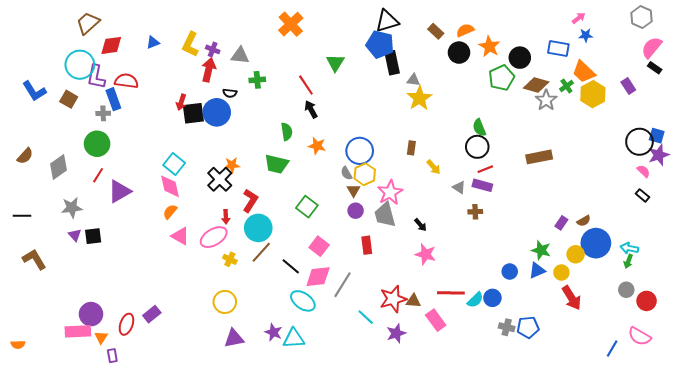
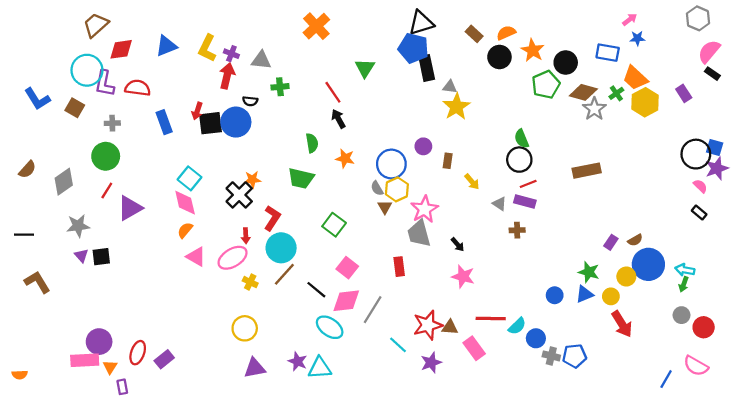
blue triangle: (153, 42) -> (166, 46), size x1.5
blue rectangle: (113, 99) -> (164, 122), moved
purple circle: (356, 211) -> (423, 146), moved
blue circle: (492, 298) -> (536, 338), moved
purple rectangle: (152, 314) -> (164, 359), moved

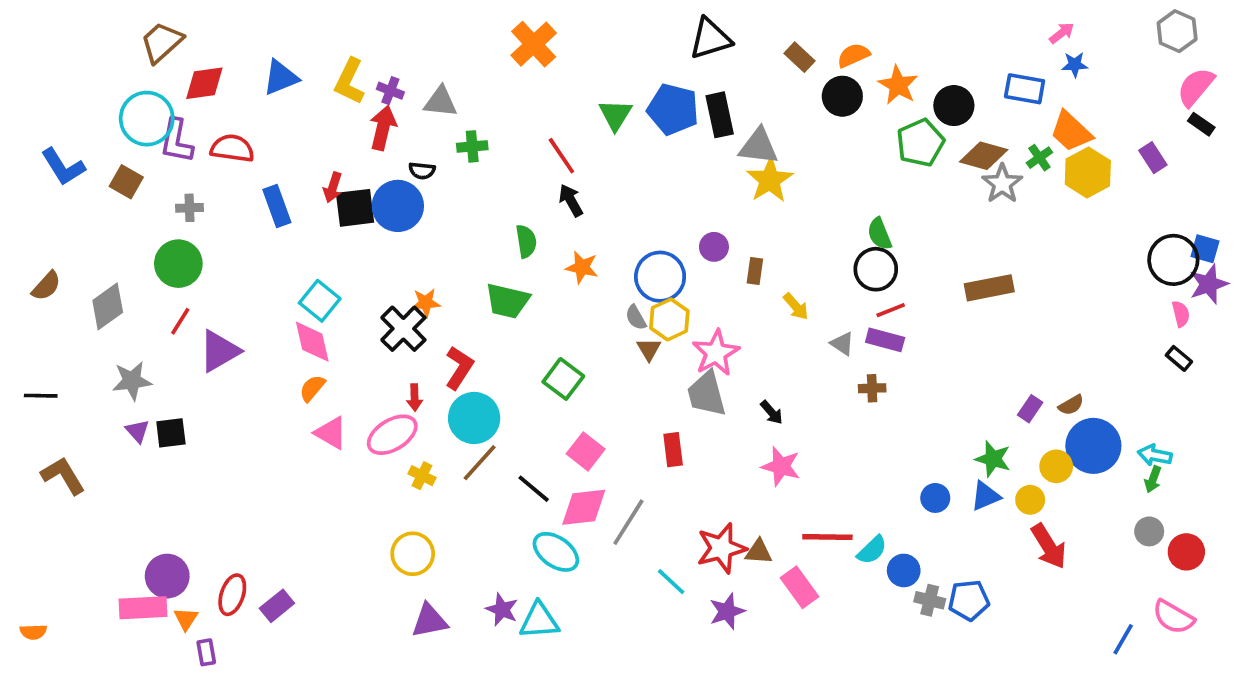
blue pentagon: (413, 48) -> (673, 109), moved
gray triangle: (450, 87) -> (759, 146), size x1.6
pink semicircle: (700, 186) -> (1181, 314), turned 32

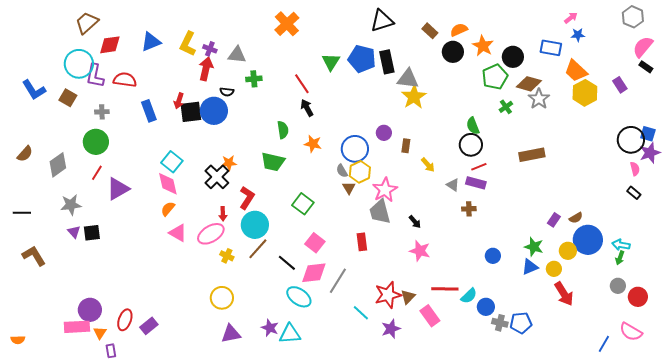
green cross: (1039, 158) -> (506, 107), moved
blue circle: (935, 498) -> (493, 256), moved
brown triangle: (759, 552) -> (408, 297), turned -49

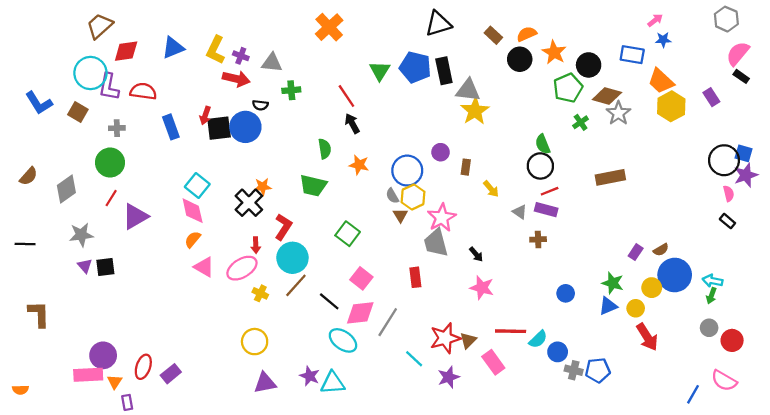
red arrow: (206, 69) -> (236, 79), turned 90
brown L-shape: (34, 256) -> (39, 314), moved, turned 30

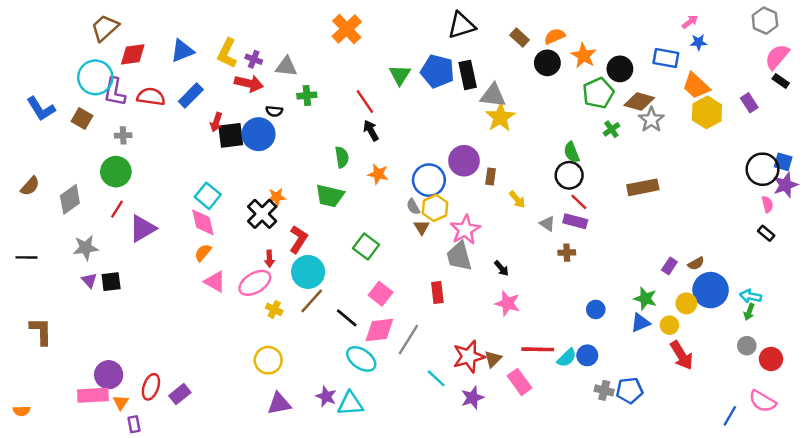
blue rectangle: (171, 127) -> (191, 95), moved, turned 65
purple circle: (441, 152) -> (464, 161), size x1.6
red line: (550, 191) -> (579, 202), turned 66
blue circle: (558, 352) -> (587, 355), moved

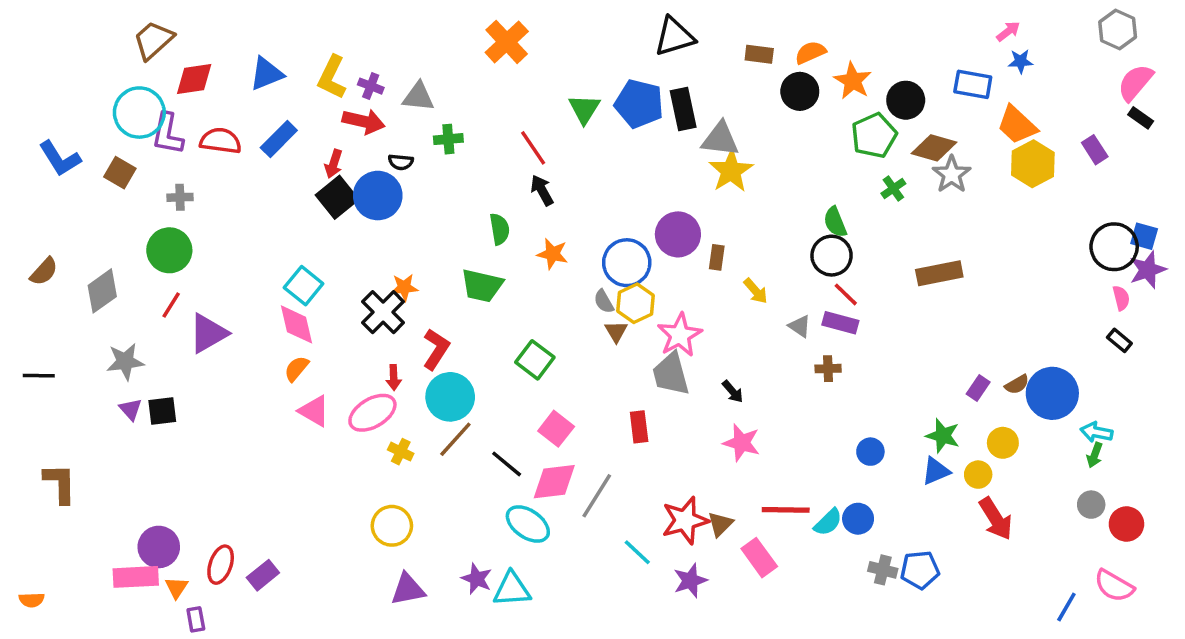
brown rectangle: (520, 37) -> (759, 54), turned -36
red arrow: (216, 122) -> (334, 164), moved
black square: (231, 135) -> (337, 197), turned -32
blue circle: (711, 290) -> (1052, 393), moved

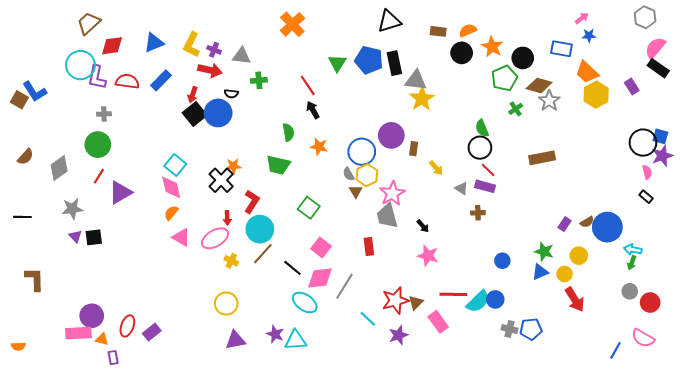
black rectangle: (1141, 118) -> (658, 68), size x1.5
brown square: (120, 173) -> (19, 100), moved
cyan semicircle: (828, 522) -> (478, 301), size x1.4
orange triangle: (176, 588) -> (102, 339), turned -48

